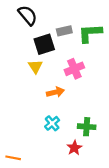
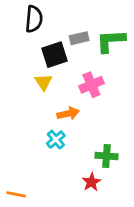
black semicircle: (28, 15) -> (34, 19), turned 45
cyan cross: (52, 123) -> (56, 140), moved

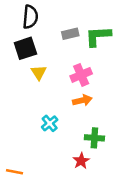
black square: (54, 55) -> (25, 48), moved
orange arrow: (68, 114) -> (82, 100), moved

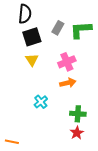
gray rectangle: (70, 34) -> (58, 28), turned -48
black square: (25, 48) -> (32, 37), moved
red star: (81, 161) -> (77, 133), moved

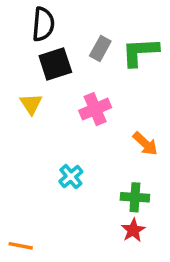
yellow triangle: (32, 60) -> (31, 104), moved
pink cross: (67, 62) -> (95, 109), moved
orange arrow: (68, 83) -> (145, 144), moved, turned 56

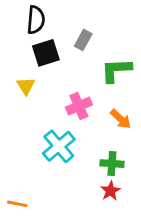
green L-shape: (140, 52) -> (116, 70), moved
pink cross: (95, 109) -> (79, 106), moved
cyan cross: (71, 177) -> (59, 146), size x1.6

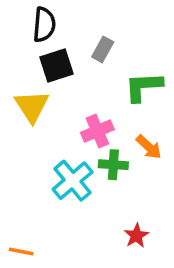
yellow triangle: (26, 86) -> (32, 106), size x1.5
green cross: (112, 164) -> (113, 165), moved

